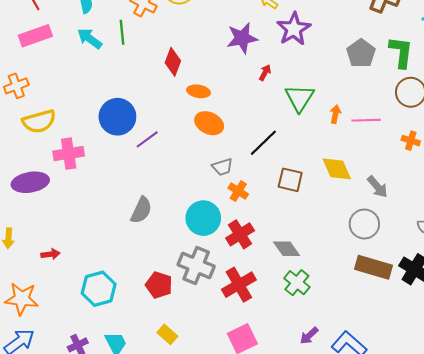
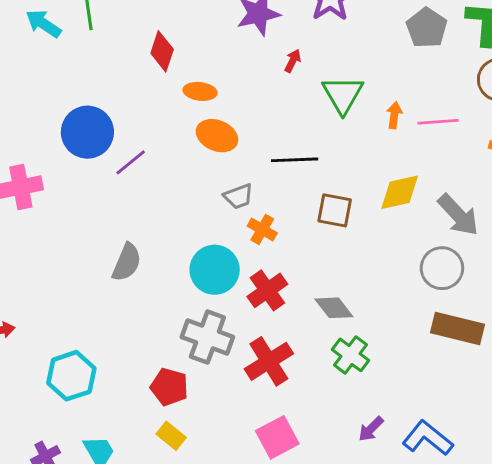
black line: (263, 143) -> (295, 160), turned 44
yellow diamond: (337, 169) -> (400, 192), turned -76
gray arrow: (378, 187) -> (458, 215), size x1.4
red pentagon: (159, 285) -> (169, 387), moved

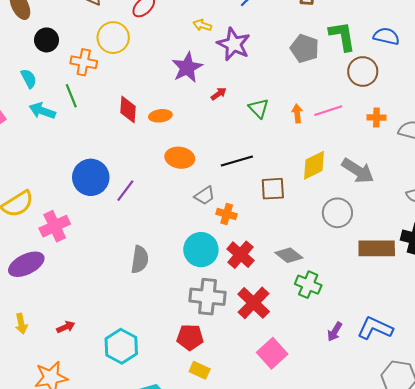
red arrow: (293, 61) -> (219, 94), turned 42
orange ellipse: (200, 91) -> (160, 116), moved
green triangle: (343, 95) -> (259, 108), size x0.7
gray circle: (442, 268) -> (337, 213), moved

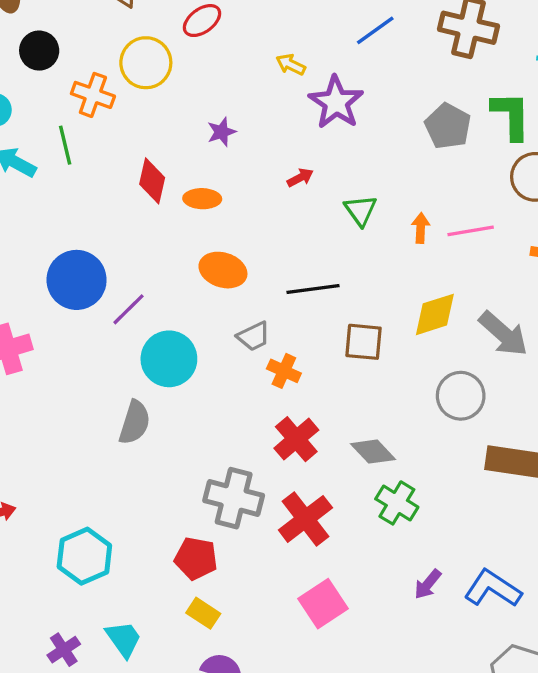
purple star: (187, 67) -> (221, 132), moved, size x0.6
cyan circle: (201, 250) -> (169, 359), moved

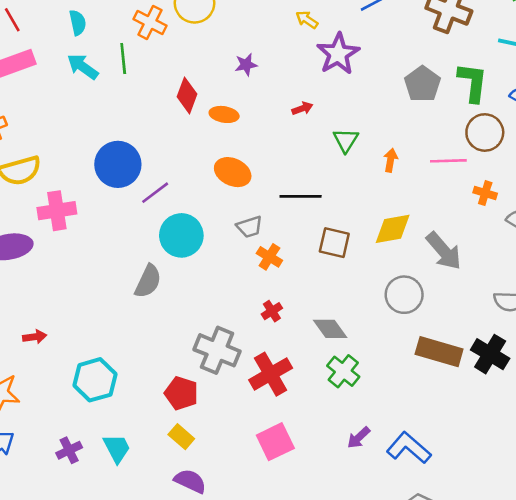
pink line: (471, 231) -> (448, 161), moved
red cross: (296, 439) -> (272, 311), size x0.6

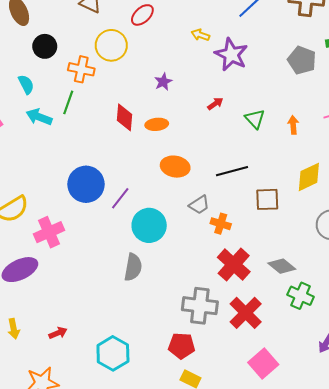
green line: (123, 59) -> (68, 102), turned 40
red cross: (272, 311) -> (234, 265), size x2.0

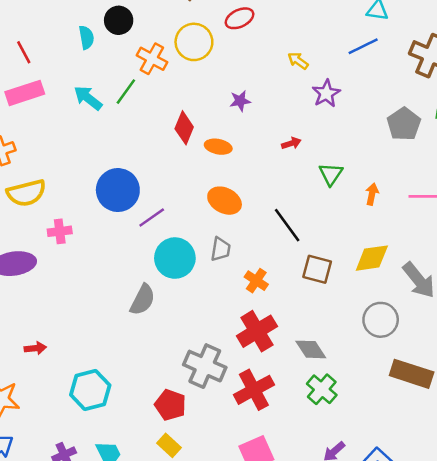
purple star: (231, 55) -> (326, 93), size x0.7
cyan semicircle: (26, 84) -> (86, 37), moved
black line: (232, 171) -> (287, 225), turned 52
gray trapezoid: (199, 205) -> (221, 249), moved, turned -65
pink cross: (49, 232) -> (60, 231), size x0.7

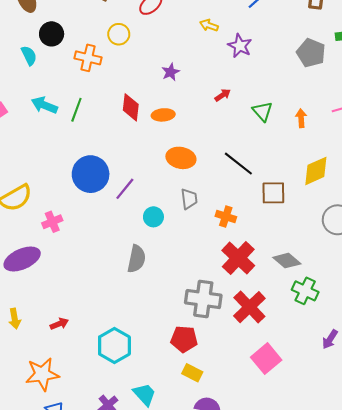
yellow circle: (194, 42) -> (119, 34), size x0.7
green line: (126, 92) -> (76, 110), moved
cyan circle: (175, 258) -> (153, 217), size x0.6

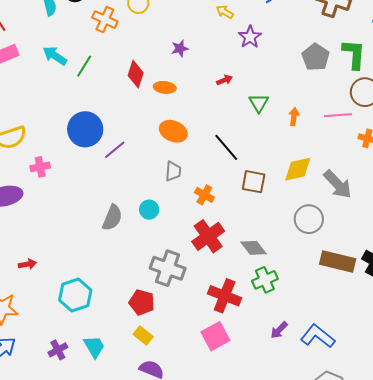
cyan circle: (153, 217) -> (149, 210), moved
green cross: (305, 291) -> (265, 280), turned 30
red cross: (249, 307) -> (225, 296), moved, turned -36

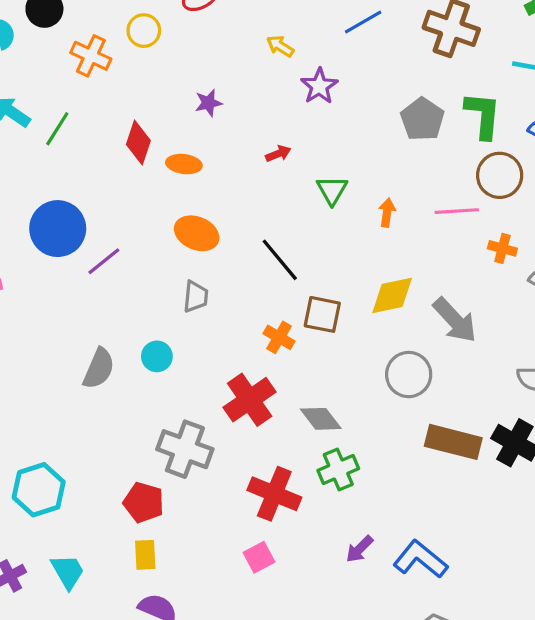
orange cross: (204, 195) -> (279, 337), moved
yellow rectangle: (143, 336) -> (145, 555), turned 48
pink square: (215, 336) -> (259, 557), size x0.7

